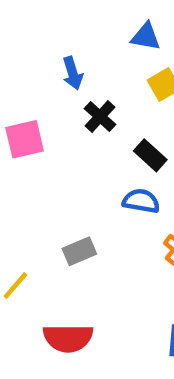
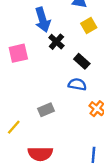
blue arrow: (73, 73) -> (43, 20), size x1.5

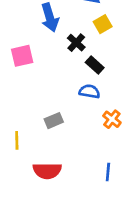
black cross: (56, 42) -> (76, 43), moved
yellow line: (14, 127) -> (17, 140), turned -42

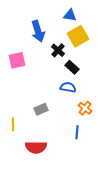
yellow square: (103, 24) -> (78, 36), size x1.5
blue line: (108, 172) -> (77, 132), moved

